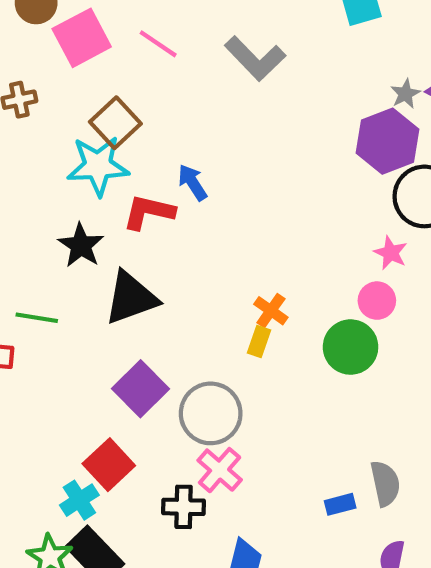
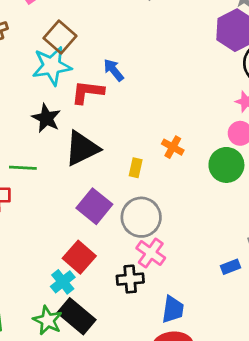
yellow rectangle: (259, 342) -> (136, 168), moved

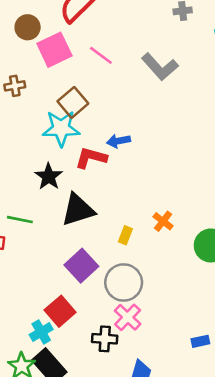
blue arrow: (114, 70) -> (118, 141), turned -70

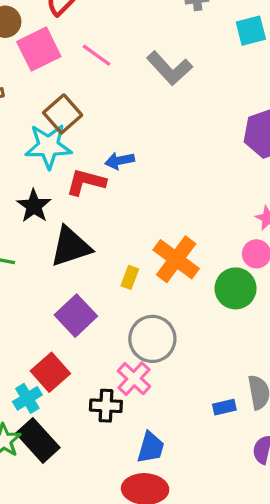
orange cross: (163, 221) -> (176, 259), size x1.8
gray circle: (124, 282) -> (152, 339), moved

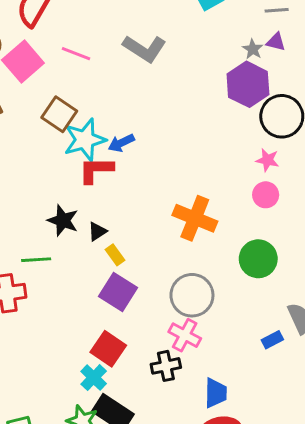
cyan star: (48, 146) -> (85, 140), moved
black star: (34, 206) -> (63, 220), moved
black triangle: (71, 247) -> (97, 231), size x0.5
yellow rectangle: (130, 277) -> (115, 255), moved, turned -42
green circle: (236, 288) -> (258, 259), moved

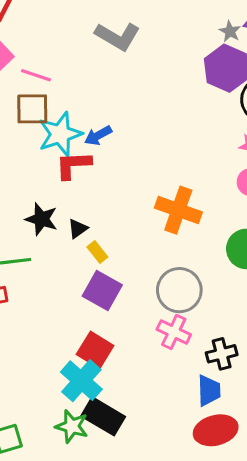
pink line: (76, 54) -> (36, 75), moved
brown square: (59, 114) -> (32, 109), turned -32
black cross: (166, 366) -> (222, 354), moved
cyan cross: (94, 378) -> (81, 381), size x1.5

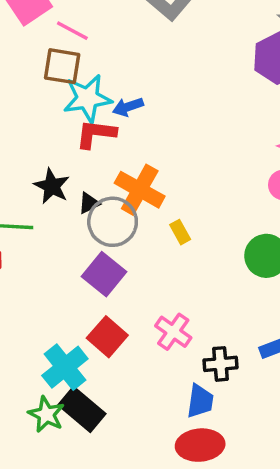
orange cross: (178, 210) -> (140, 190), moved
yellow rectangle: (97, 252) -> (180, 232), moved
gray circle: (179, 290) -> (113, 222), moved
red square: (95, 350) -> (107, 337), moved

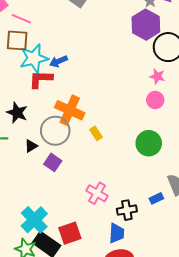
black triangle: (89, 203) -> (31, 146), moved
purple square: (104, 274) -> (53, 162), size x0.7
red square: (107, 337) -> (70, 233), moved, turned 35

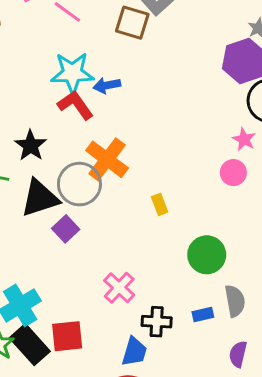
brown square: (17, 40) -> (132, 23), moved
red L-shape: (41, 79) -> (75, 105), turned 40
yellow rectangle: (96, 133) -> (160, 204), moved
green circle: (149, 143) -> (207, 255), moved
black triangle: (31, 146) -> (40, 198), size x2.0

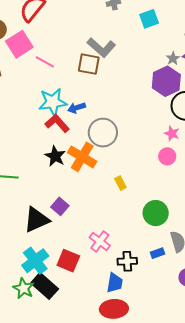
black star: (31, 146) -> (55, 156), moved
gray circle: (79, 184) -> (103, 133), moved
black triangle: (40, 198) -> (36, 220), moved
red square: (67, 336) -> (68, 261), moved, turned 35

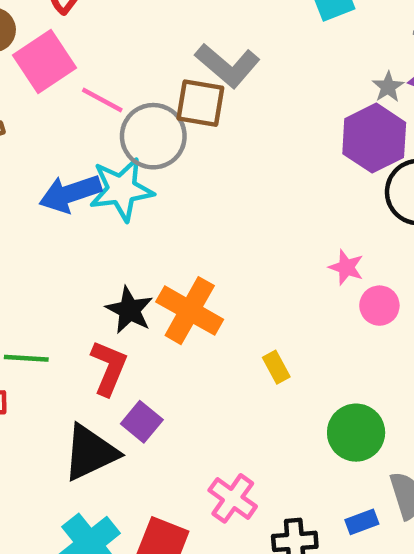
blue arrow: (77, 108) -> (70, 193), moved, size x1.5
red L-shape: (57, 123) -> (109, 368), moved, turned 65
gray circle: (103, 133) -> (153, 136), moved
pink star: (172, 133) -> (346, 267), moved

